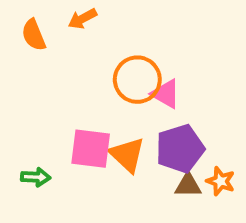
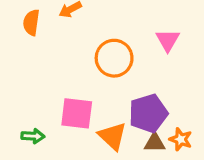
orange semicircle: (34, 35) -> (31, 22), turned 30
pink triangle: (166, 94) -> (168, 40), moved, turned 30
orange triangle: (127, 155) -> (112, 136), moved

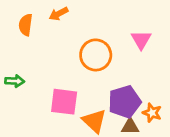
green arrow: (33, 136) -> (15, 81), moved
orange star: (181, 139) -> (152, 113), moved

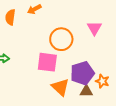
pink square: (64, 102) -> (47, 62), moved

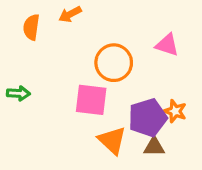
pink triangle: (94, 28) -> (167, 45), turned -42
orange star: (102, 81) -> (175, 111), moved

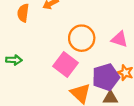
pink triangle: (167, 45) -> (120, 39), moved
pink square: (91, 100) -> (66, 65), turned 30

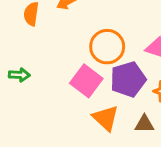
purple pentagon: (106, 77) -> (128, 79), moved

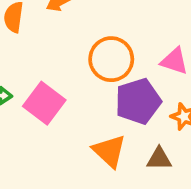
pink square: (86, 81) -> (44, 103), moved

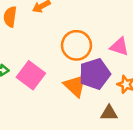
orange triangle: (109, 151) -> (75, 86), moved

